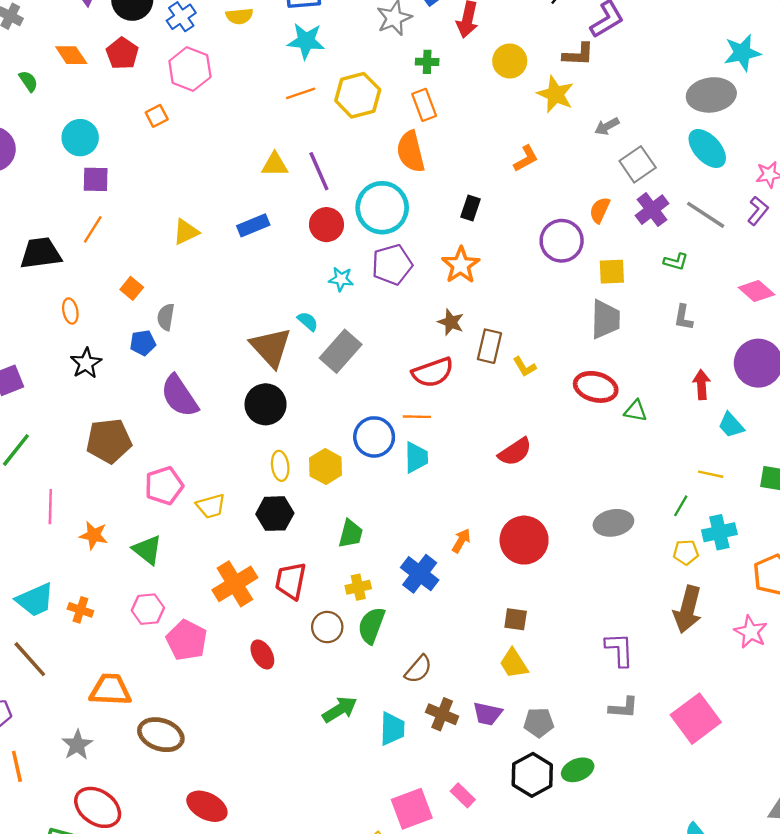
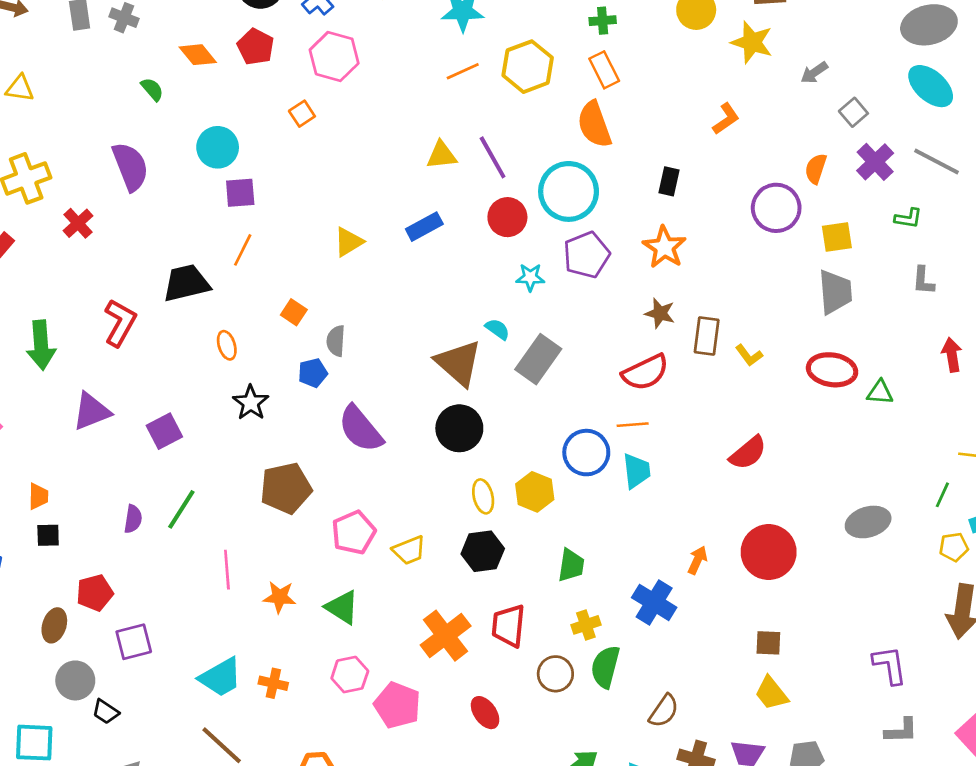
gray square: (638, 164) -> (853, 112), size x0.7

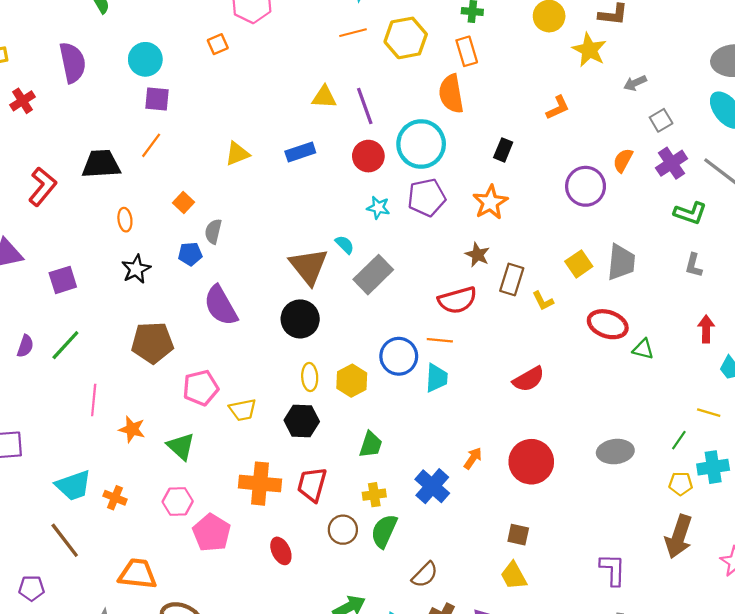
green L-shape: (908, 218) -> (690, 213), size x1.4
yellow square: (837, 237) -> (579, 264), moved, turned -36
orange cross: (446, 636) -> (260, 484), turned 33

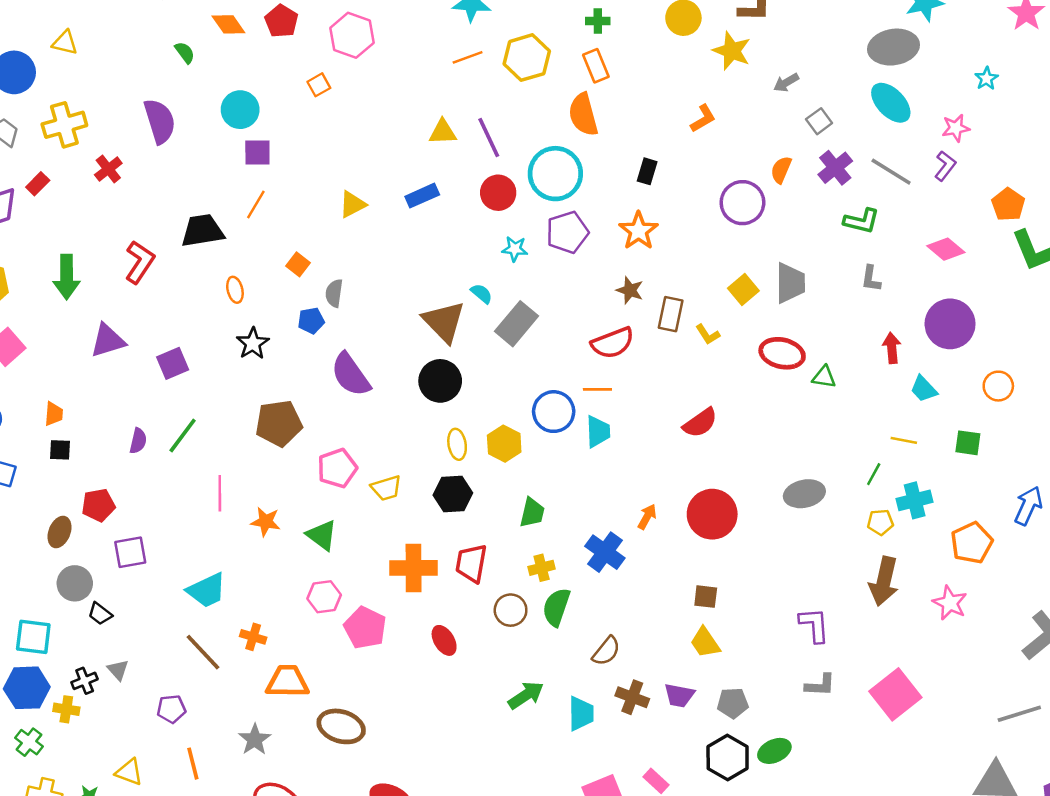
orange cross: (115, 498) -> (253, 637), moved

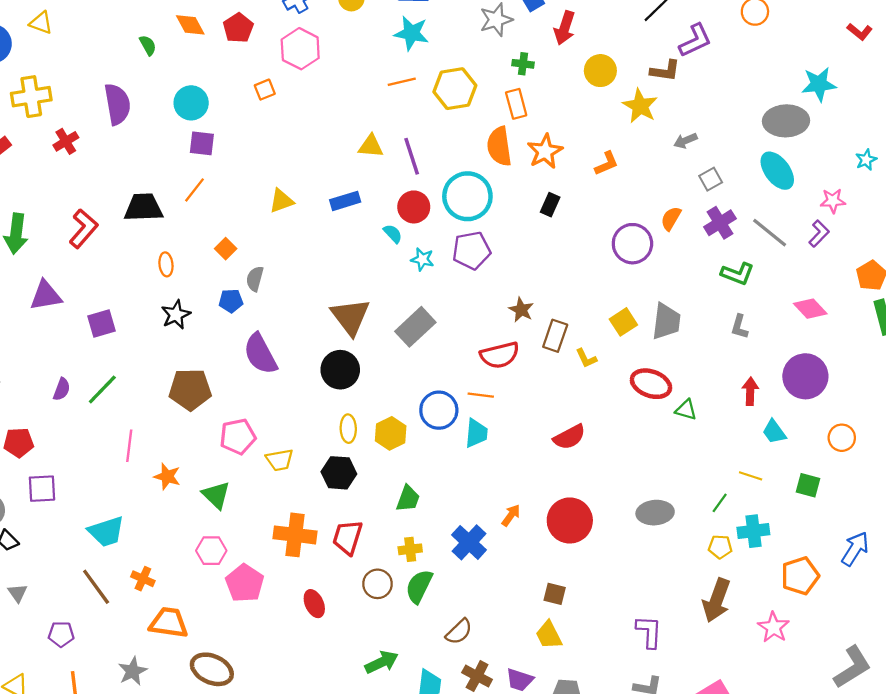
orange star: (638, 231) -> (545, 151), moved
cyan semicircle: (481, 294) -> (393, 234), moved

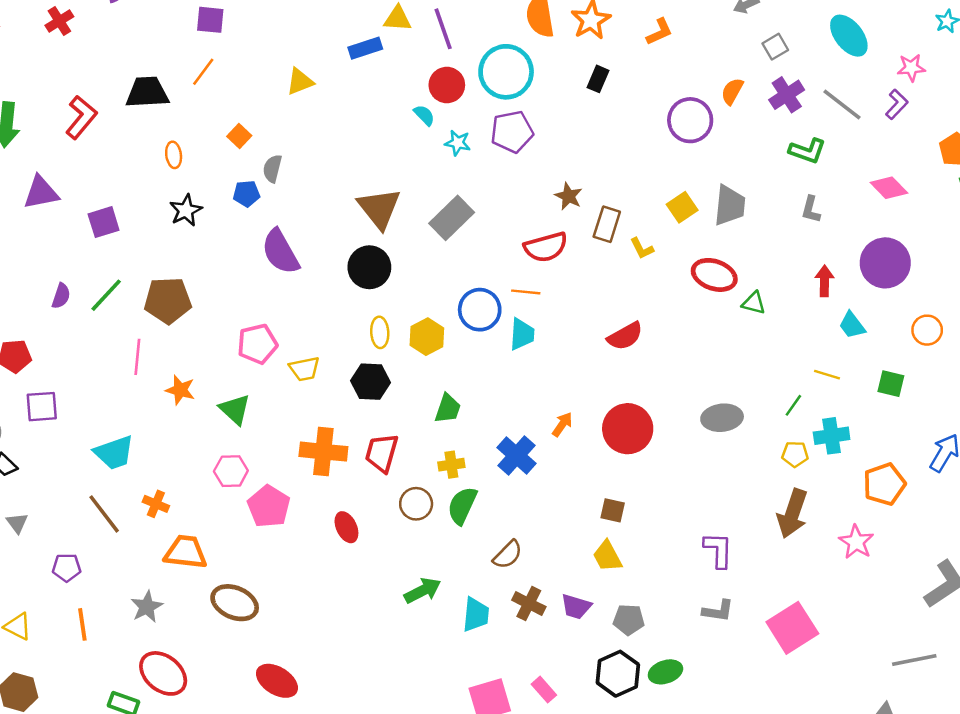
blue rectangle: (345, 201) -> (365, 48), moved
brown pentagon: (190, 390) -> (168, 300), moved

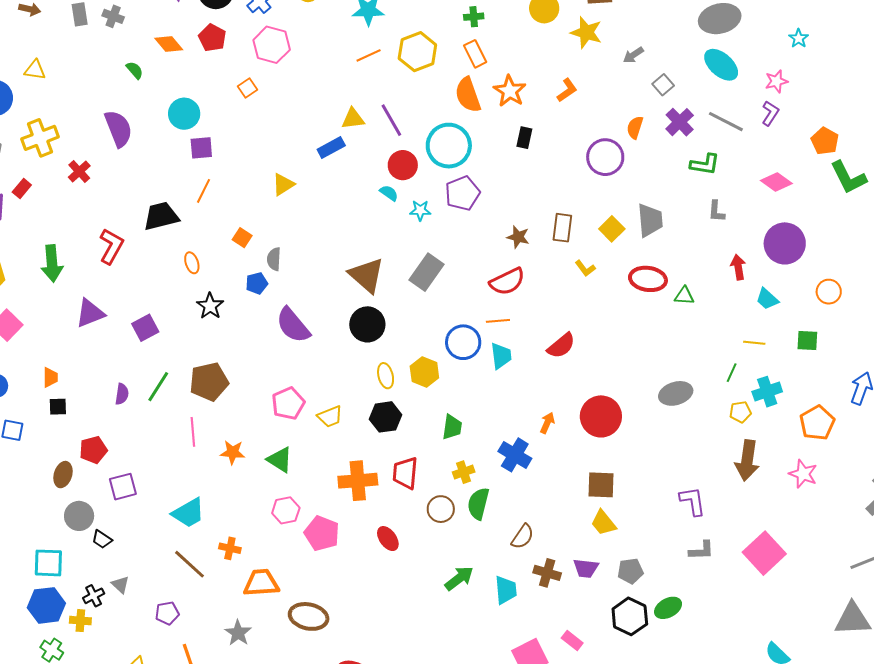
brown rectangle: (607, 224) -> (562, 228), moved
red semicircle: (625, 336) -> (561, 346), moved
brown square: (613, 510) -> (601, 485), size x1.4

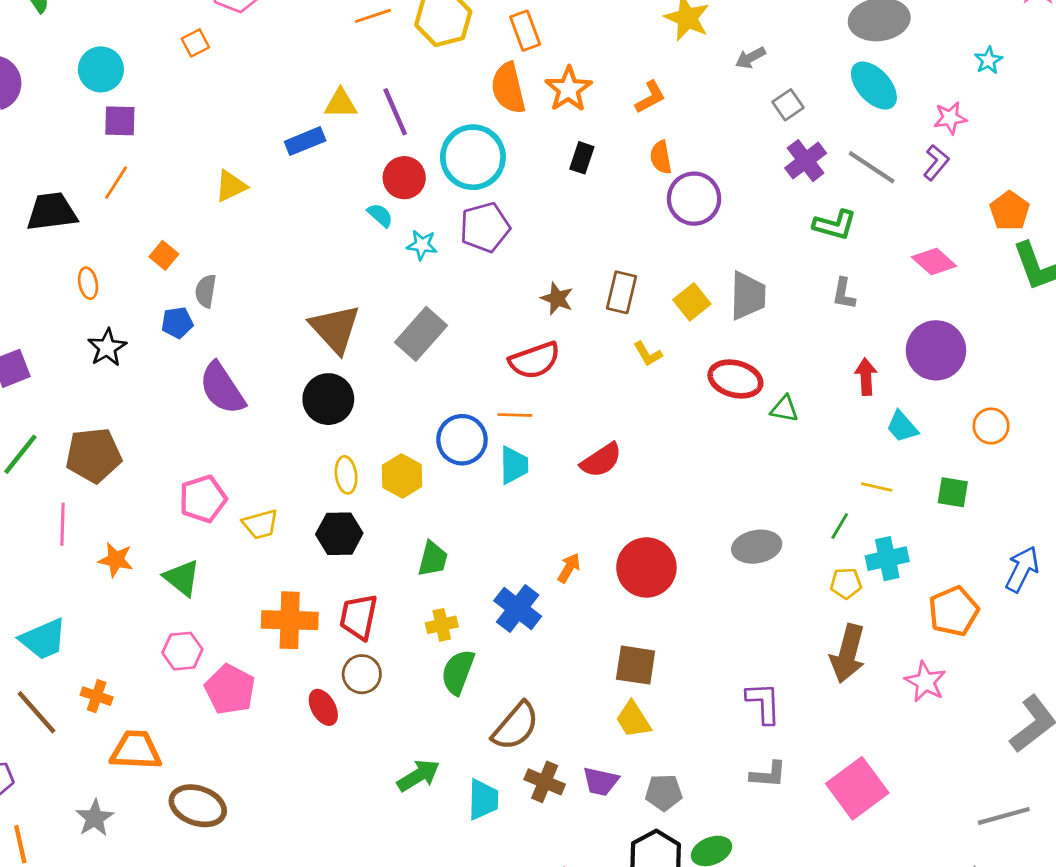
orange semicircle: (635, 127) -> (661, 157), moved, turned -35
brown circle: (441, 509) -> (362, 674), moved
brown semicircle: (523, 537) -> (516, 726), size x1.4

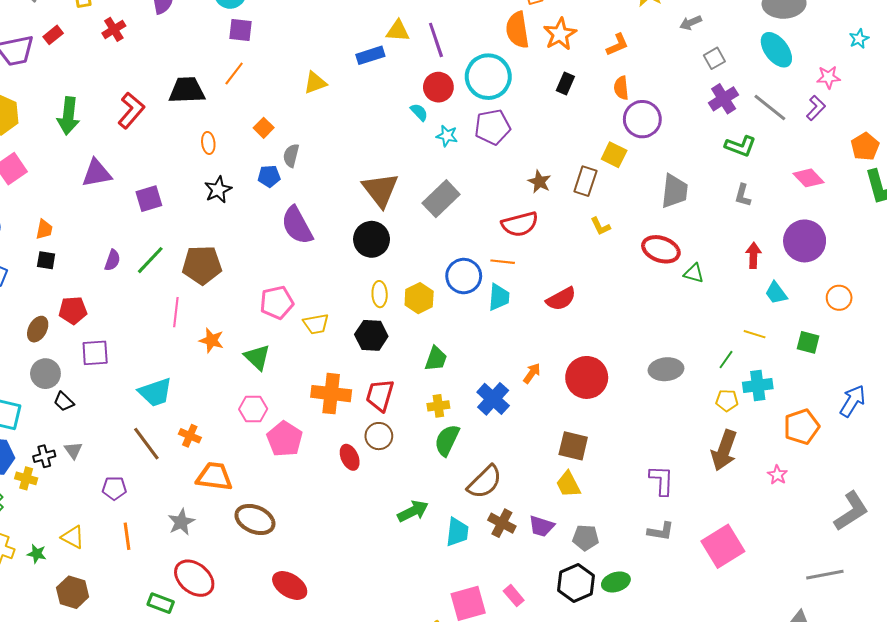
yellow square: (692, 302) -> (614, 155), moved, turned -30
pink star: (925, 682) -> (777, 475), size x0.7

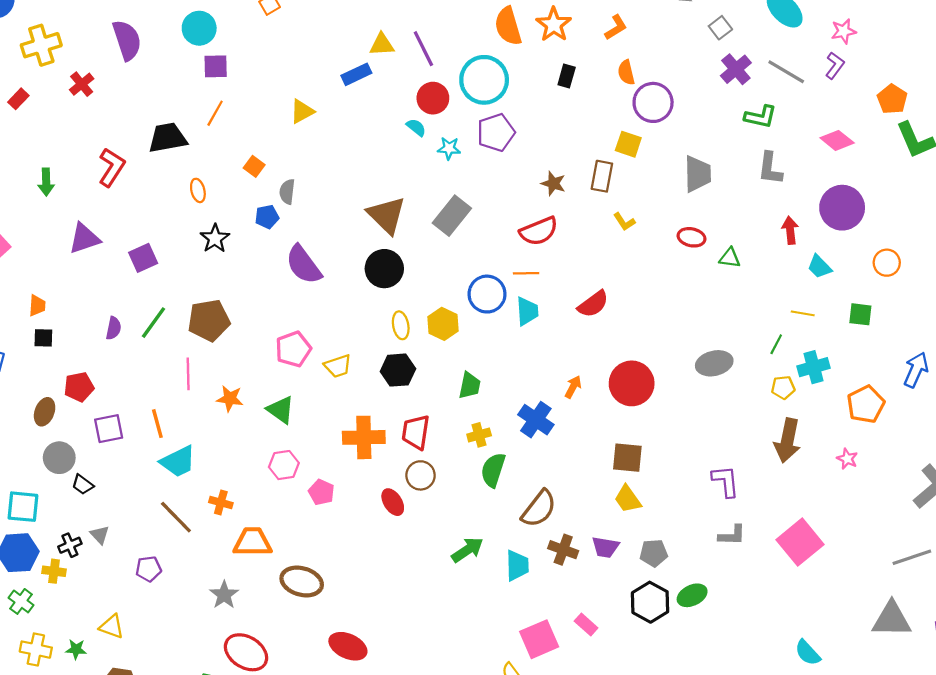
green arrow: (68, 116) -> (46, 182), size x0.7
gray L-shape: (743, 195) -> (770, 168), size x1.4
red ellipse: (661, 249) -> (692, 237), size x0.7
pink pentagon: (285, 439) -> (321, 492), size x0.7
orange line: (127, 536) -> (157, 424), moved

